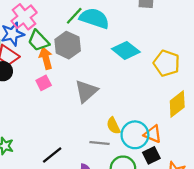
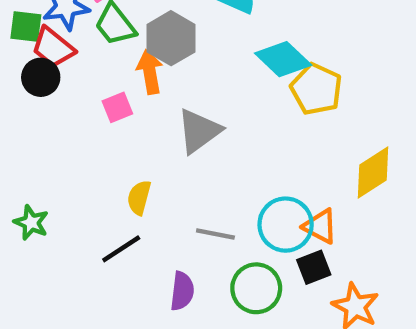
orange arrow: (46, 58) -> (150, 72), moved
yellow pentagon: (167, 63) -> (316, 89), moved
yellow semicircle: (113, 126) -> (139, 198), moved, turned 36

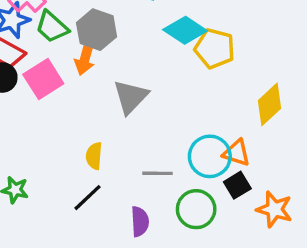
orange arrow: (150, 72) -> (85, 58), turned -144
pink square: (117, 107) -> (43, 79), moved, size x1.6

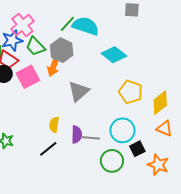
yellow pentagon: (215, 49) -> (131, 92), moved
orange triangle: (237, 153) -> (164, 128), moved
purple semicircle: (140, 221) -> (77, 135), moved

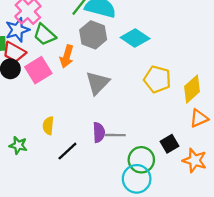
gray hexagon: (62, 50) -> (93, 35), moved
yellow semicircle: (54, 125) -> (48, 126), moved
orange triangle: (164, 128) -> (199, 118), turned -42
cyan circle: (122, 130) -> (137, 179), moved

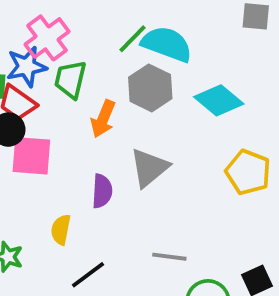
green trapezoid: (45, 35) -> (70, 79), turned 55
pink square: (38, 70) -> (31, 156), moved, turned 30
purple semicircle: (99, 132) -> (102, 191), moved

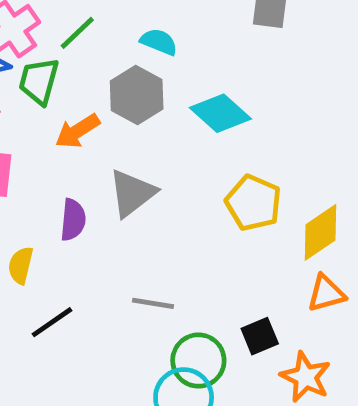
green line: (133, 39) -> (77, 33), moved
cyan semicircle: (167, 44) -> (159, 42), size x0.6
orange arrow: (103, 119) -> (77, 131), turned 33

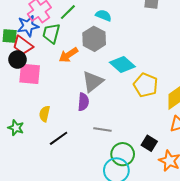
cyan diamond: (220, 113) -> (122, 65), moved
purple semicircle: (73, 220) -> (83, 102), moved
black square: (260, 336) -> (149, 143), turned -35

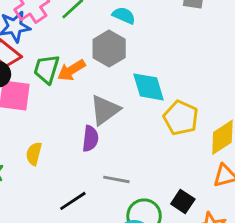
green trapezoid: (51, 33) -> (47, 69), moved
cyan diamond: (122, 65) -> (148, 87), turned 30
black line: (59, 138) -> (73, 201), moved

